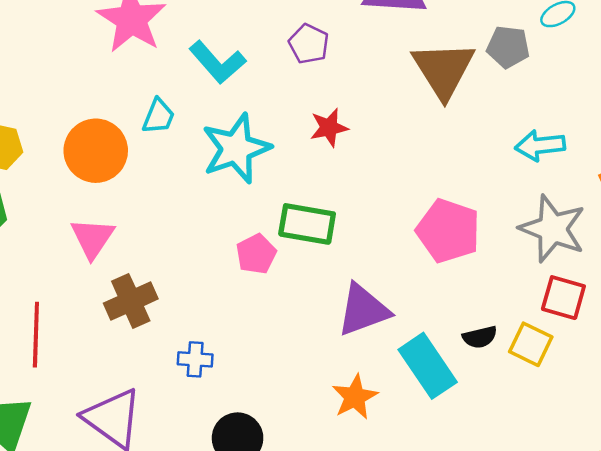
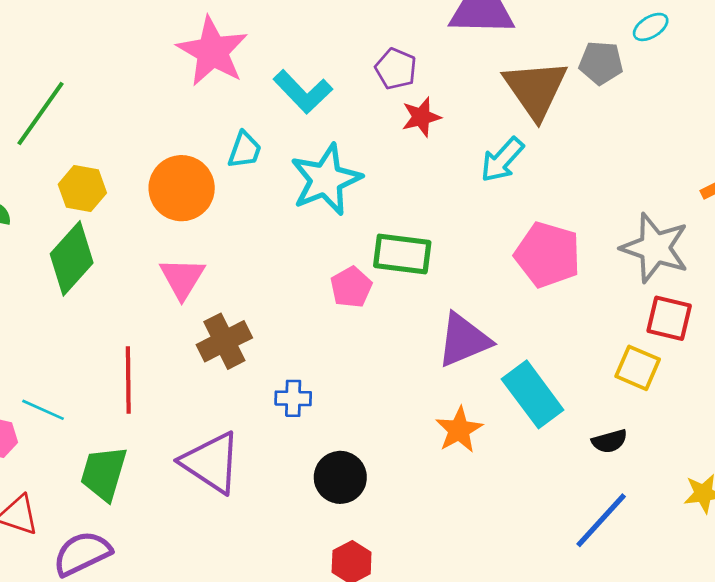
red star: (329, 128) -> (421, 117), moved
cyan arrow: (540, 145) -> (502, 160), moved, turned -39
black semicircle: (480, 337) -> (610, 441), moved

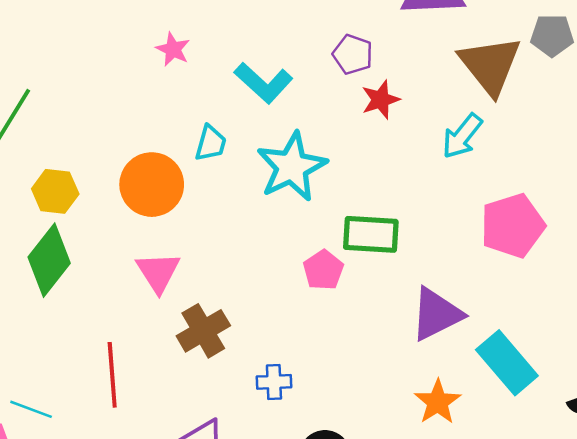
pink star: (212, 51) -> (173, 49), size x0.5
pink pentagon: (548, 255) -> (513, 226), turned -30

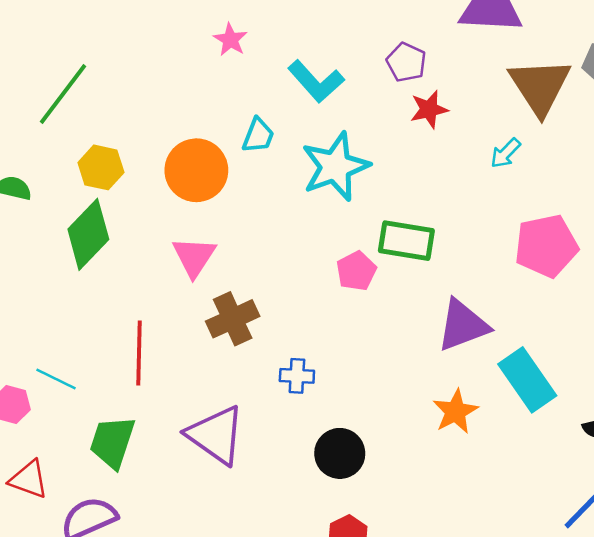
cyan arrow: (462, 136) -> (506, 153), size x0.7

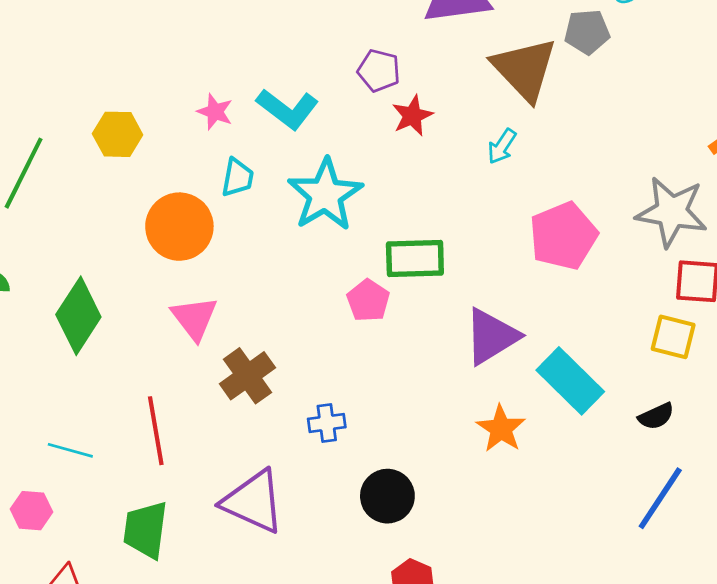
pink star: (230, 40) -> (215, 112), moved
yellow hexagon: (101, 167) -> (118, 134), moved
cyan line: (56, 379) -> (70, 450), moved

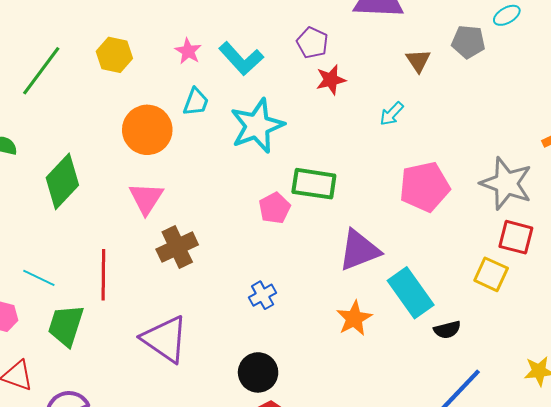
brown triangle: (525, 69) -> (418, 61), size x0.5
black semicircle: (656, 416) -> (447, 330), moved
blue cross: (327, 423) -> (263, 295), moved, turned -32
black circle: (387, 496) -> (258, 372), moved
green trapezoid: (146, 530) -> (66, 325), moved

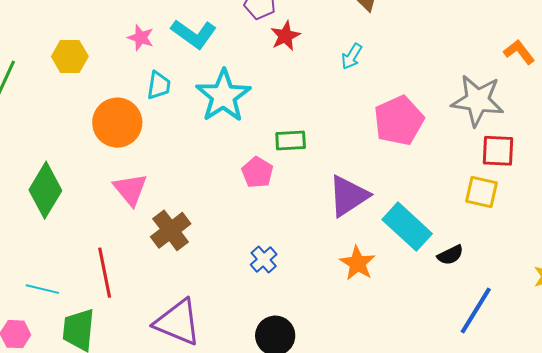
green rectangle: (314, 184) -> (291, 141), size x0.7

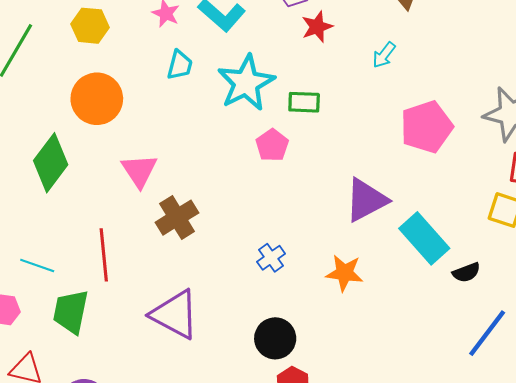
orange circle: (117, 123) -> (97, 99), moved
green rectangle: (291, 141) -> (304, 102), moved
pink pentagon: (257, 172) -> (272, 145), moved
orange star: (357, 263) -> (345, 273), moved, turned -30

